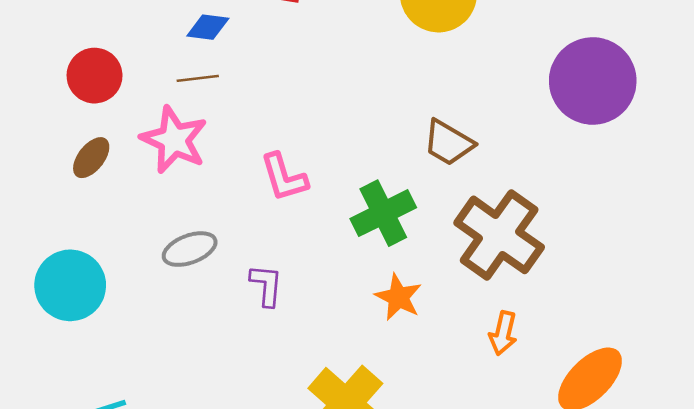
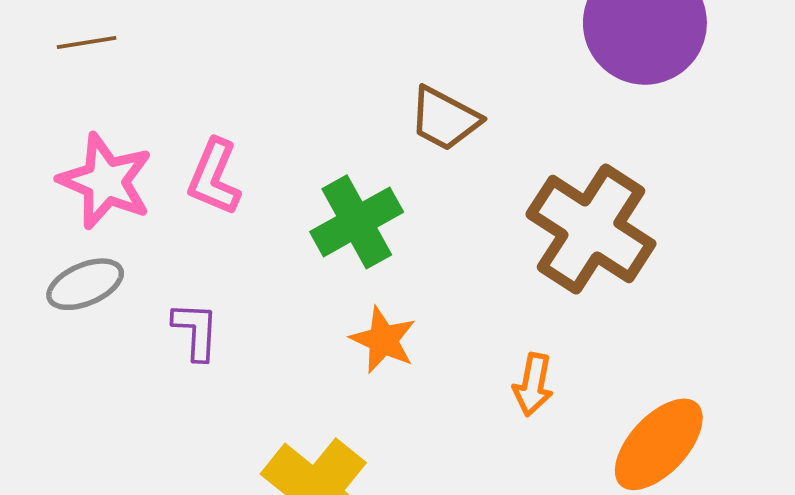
pink star: (174, 140) -> (106, 181), moved
pink L-shape: (284, 177) -> (214, 177), turned 42
brown cross: (499, 235) -> (591, 229), moved

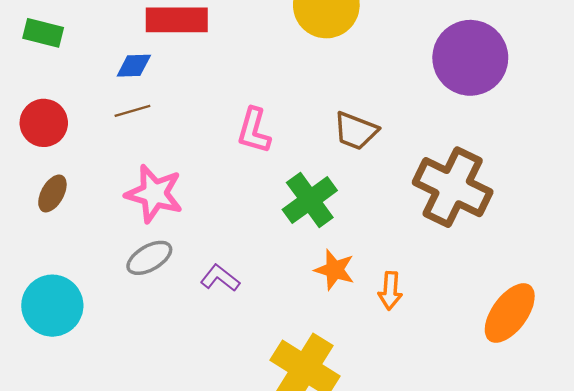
pink L-shape: (214, 177) -> (254, 131), moved
purple L-shape: (196, 331) -> (220, 278), turned -48
orange arrow: (533, 385) -> (390, 291), moved

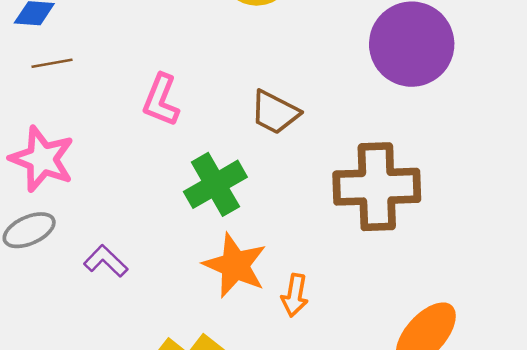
brown line: (132, 111) -> (52, 63), moved
brown cross: (453, 187) -> (377, 187), turned -34
orange star: (335, 270) -> (235, 265), size x1.4

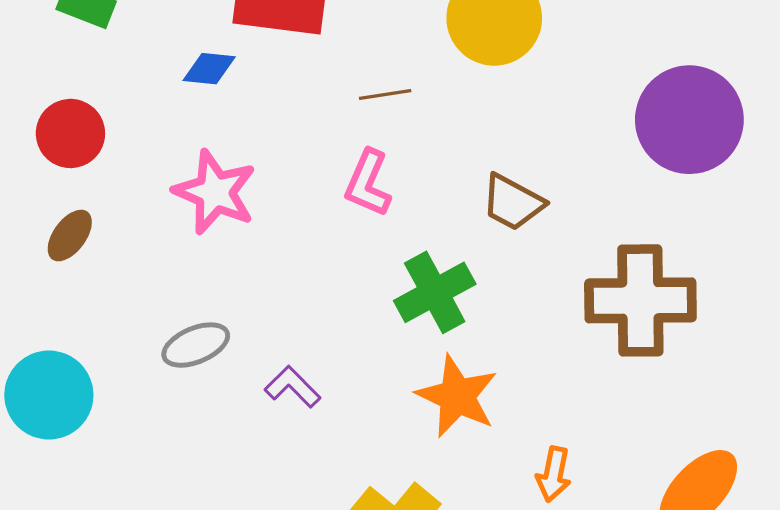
brown line: (52, 63) -> (385, 95), moved
pink star: (42, 159) -> (215, 192), moved
orange arrow: (295, 295) -> (554, 474), moved

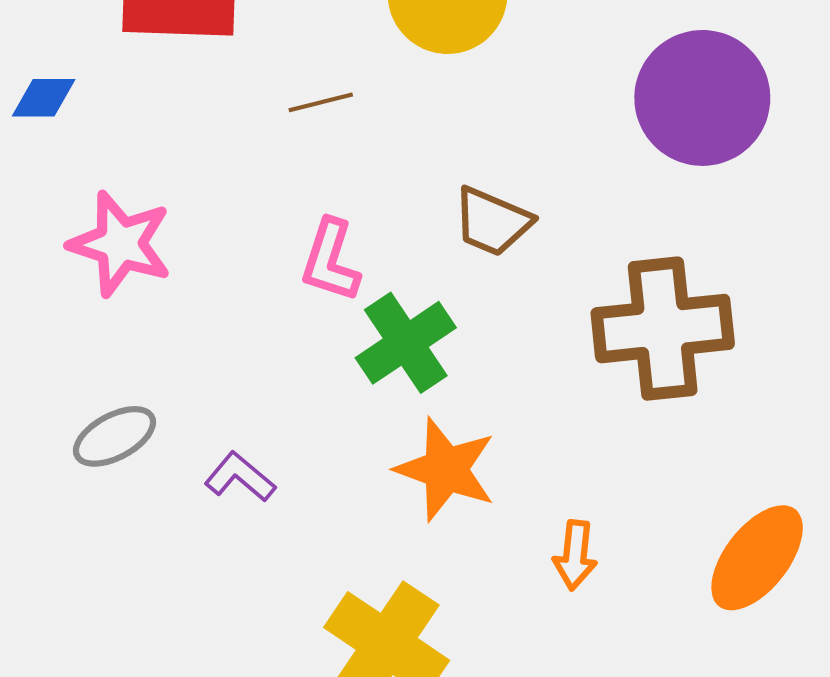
blue diamond: (209, 69) -> (44, 98), moved
pink L-shape: (368, 183) -> (330, 261), moved

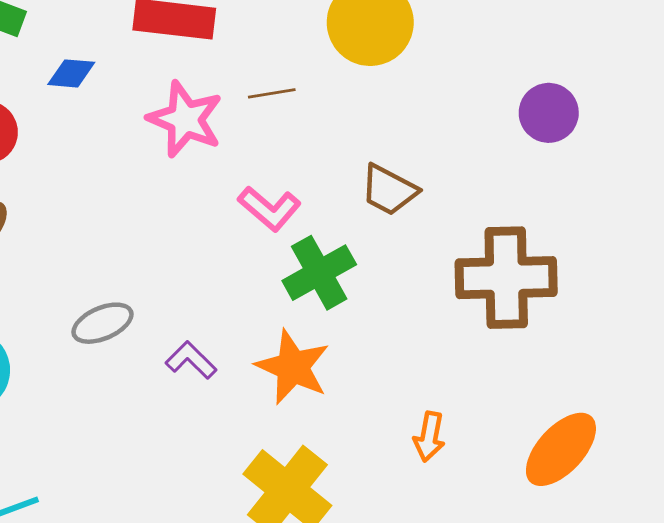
purple circle: (702, 98) -> (549, 113), size x0.6
pink star: (120, 244) -> (185, 119), moved
pink L-shape: (330, 261) -> (269, 209), turned -72
orange star: (446, 469) -> (293, 367), moved

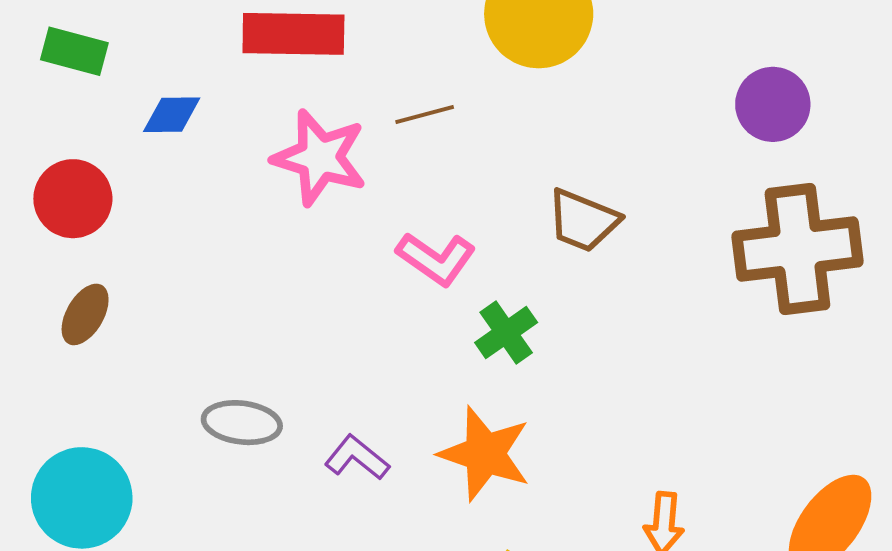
green cross: (319, 273) -> (506, 333), size x0.7
brown cross: (506, 278) -> (797, 249), moved
gray ellipse: (102, 323) -> (242, 423), turned 36

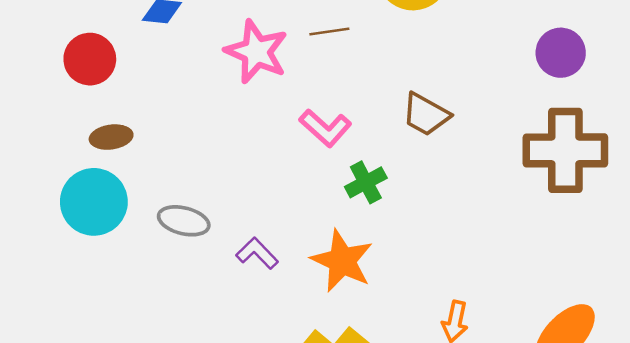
brown ellipse: (85, 314) -> (111, 137), moved, turned 45
cyan circle: (82, 498) -> (94, 202), moved

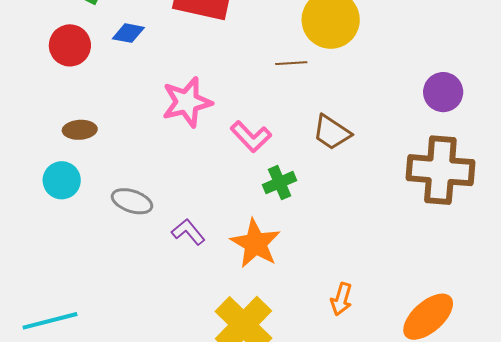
brown line: (329, 32) -> (291, 63), moved
pink star: (256, 52) -> (187, 102), moved, turned 30
red circle: (90, 59) -> (70, 45), moved
cyan circle: (94, 202) -> (62, 180), size x0.7

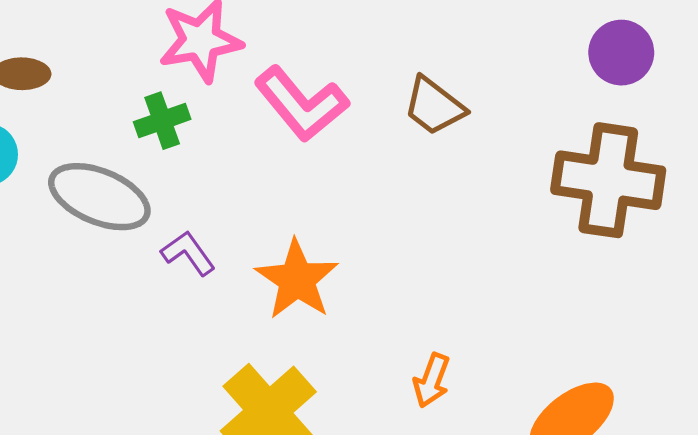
pink L-shape: (251, 137) -> (301, 104), size x1.4
green cross: (280, 183) -> (162, 121), moved
gray ellipse: (132, 201) -> (99, 197), size x1.5

